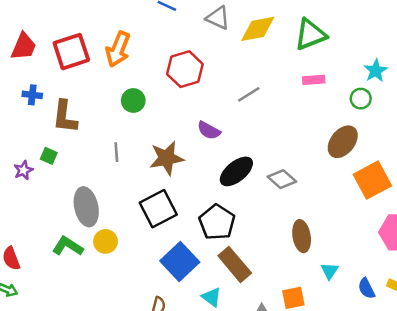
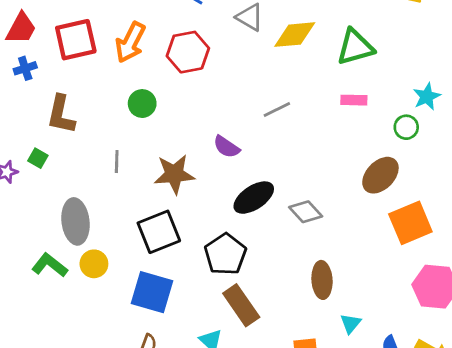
red hexagon: (185, 69) -> (188, 52), moved
blue cross: (32, 95) -> (25, 68), moved, turned -30
blue square: (180, 262) -> (152, 292), moved, turned -36

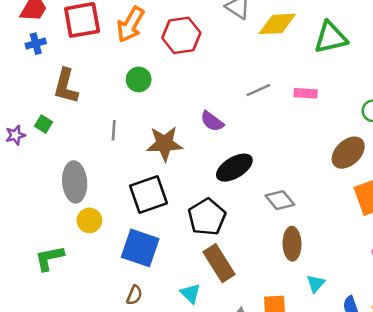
pink rectangle: (354, 100) -> (306, 93), moved
gray diamond: (306, 212) -> (280, 200), moved
green L-shape: (50, 265) -> (49, 258), moved, turned -52

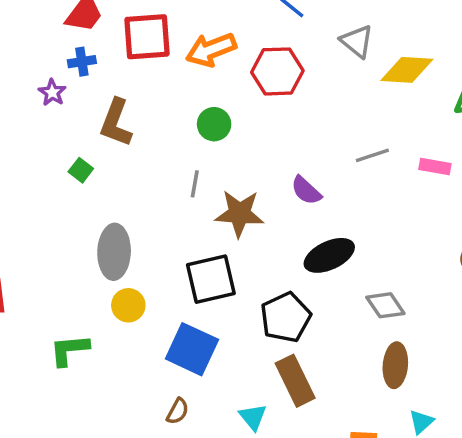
orange arrow: (130, 24) -> (211, 50), turned 33
gray line: (114, 130) -> (195, 184), moved
purple star: (15, 135) -> (52, 93), moved, turned -30

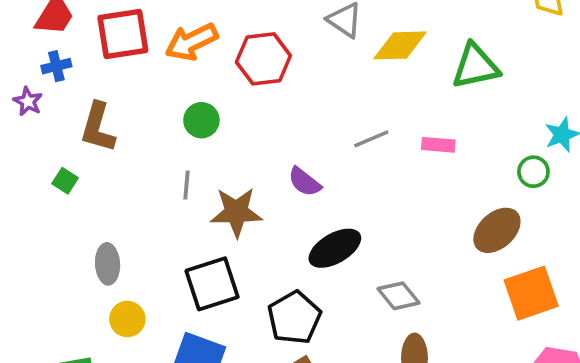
gray ellipse: (114, 252) -> (108, 264), size x0.7

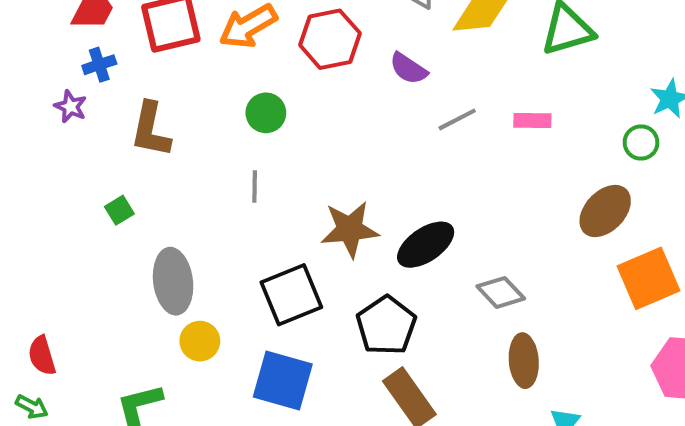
green square: (65, 181) -> (119, 210), moved, turned 30
purple semicircle: (305, 182) -> (408, 69), moved
brown star: (236, 212) -> (350, 229), moved
gray ellipse: (108, 264) -> (173, 281), size x1.4

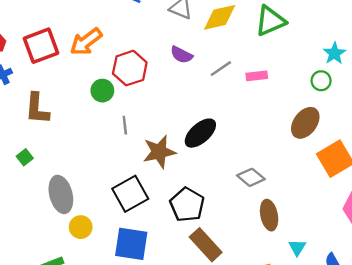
red hexagon: (330, 39) -> (130, 68), moved
gray line: (457, 119) -> (221, 69), moved
gray line: (255, 186) -> (125, 125), moved
black ellipse: (426, 245) -> (200, 133), moved

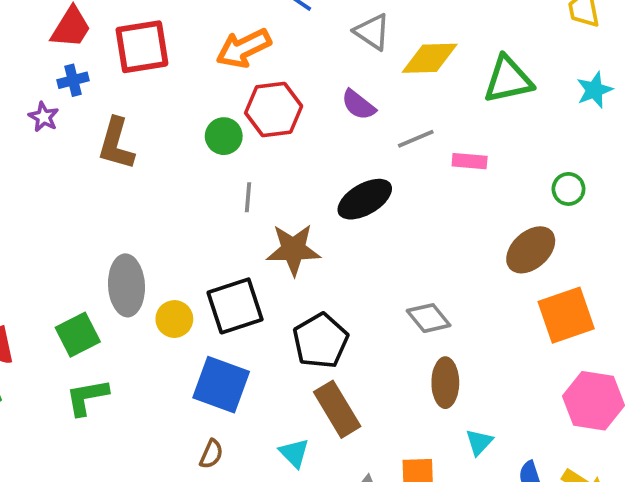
orange arrow: (86, 42) -> (244, 48), moved
cyan star: (334, 53) -> (594, 90), moved
black ellipse: (200, 133) -> (365, 199), moved
green square: (25, 157) -> (78, 335), moved, size x1.6
yellow circle: (81, 227) -> (174, 319), moved

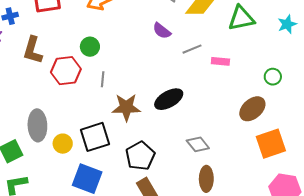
red hexagon: (274, 109) -> (66, 71), moved
black ellipse: (365, 199) -> (169, 99), moved

